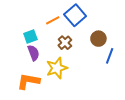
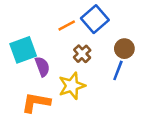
cyan square: (30, 37) -> (23, 50), moved, size x1.5
blue line: (110, 56) -> (118, 70), moved

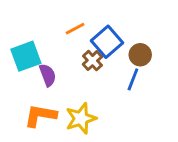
blue square: (95, 19) -> (107, 42), moved
yellow star: (72, 86) -> (81, 118), moved

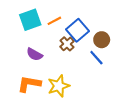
cyan square: (26, 56) -> (30, 20), moved
purple semicircle: (48, 75) -> (34, 54), turned 140
blue line: (133, 79) -> (96, 58), turned -63

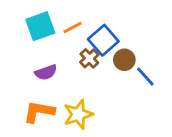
brown circle: (102, 40) -> (124, 60), moved
purple semicircle: (34, 54) -> (46, 72), turned -49
blue line: (96, 58) -> (145, 77), moved

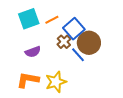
brown circle: (124, 60) -> (89, 43), size x1.5
blue line: (145, 77) -> (78, 55), moved

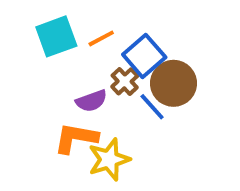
purple semicircle: (33, 52) -> (91, 101), moved
orange L-shape: (28, 80) -> (76, 138), moved

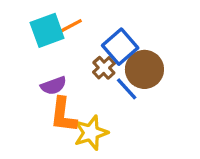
orange line: (101, 38) -> (71, 26), moved
purple semicircle: (91, 101) -> (54, 86), moved
orange L-shape: (76, 138) -> (63, 115), turned -93

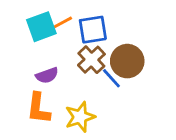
blue square: (120, 47) -> (93, 30), moved, turned 32
brown cross: (104, 68) -> (91, 60), size x1.4
orange L-shape: (63, 115) -> (38, 108), moved

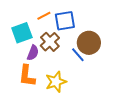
cyan square: (41, 27) -> (22, 33), moved
brown cross: (91, 60) -> (50, 42), moved
purple semicircle: (47, 75) -> (33, 53), turned -49

